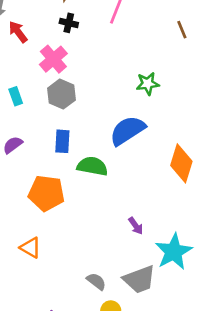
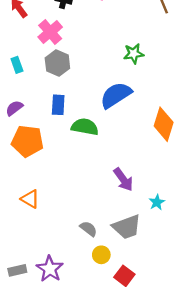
orange pentagon: (46, 193) -> (27, 141), moved
purple arrow: (136, 226) -> (123, 179), size x1.5
cyan star: (174, 252) -> (157, 202), size x0.5

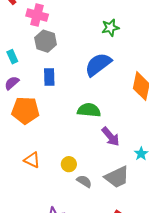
pink cross: (50, 32) -> (37, 15), turned -30
cyan rectangle: (17, 65) -> (12, 57), moved
green semicircle: (85, 127) -> (89, 110), moved
yellow circle: (101, 255) -> (69, 164), moved

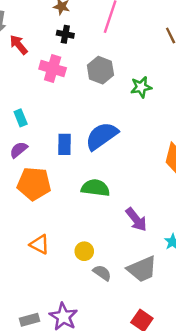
gray hexagon: (46, 41) -> (100, 70), moved
blue semicircle: (98, 65) -> (102, 136), moved
green semicircle: (89, 110) -> (95, 188), moved

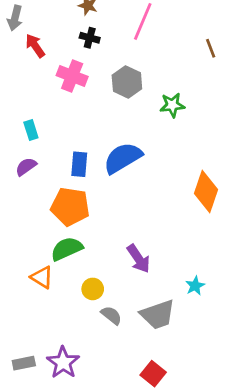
orange pentagon: (34, 184) -> (70, 207), moved
green semicircle: (95, 188) -> (67, 249), moved, turned -36
purple arrow: (136, 220) -> (138, 259), moved

